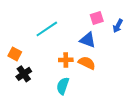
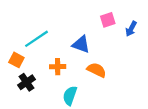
cyan line: (47, 29) -> (36, 39), moved
blue triangle: (88, 40) -> (81, 44), moved
orange cross: (66, 60) -> (58, 67), moved

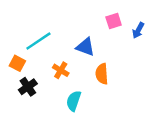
orange cross: (58, 67) -> (61, 70), turned 32
orange semicircle: (97, 70) -> (102, 74), turned -120

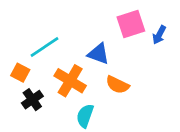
pink square: (114, 21) -> (131, 24), size x1.5
orange cross: (61, 70) -> (70, 81), size x1.6
orange semicircle: (102, 74) -> (117, 85), turned -60

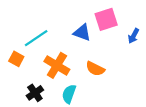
blue arrow: (159, 35) -> (134, 36), moved
blue triangle: (98, 54) -> (82, 33), moved
black cross: (32, 100) -> (35, 93), moved

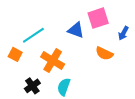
orange semicircle: (95, 69) -> (104, 53), moved

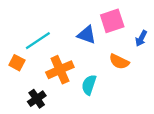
orange cross: (53, 61) -> (60, 70), turned 35
cyan semicircle: (64, 87) -> (89, 85), moved

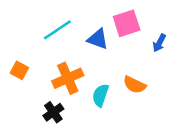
cyan line: (38, 41) -> (57, 30), moved
orange semicircle: (119, 62) -> (134, 85), moved
black cross: (37, 99) -> (53, 112), moved

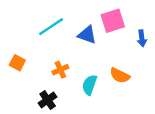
blue arrow: (159, 43) -> (142, 38), turned -35
orange cross: (68, 78) -> (60, 70), size x0.6

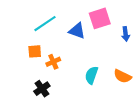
orange square: (17, 63) -> (35, 51), moved, turned -32
orange semicircle: (120, 76) -> (122, 76), moved
cyan semicircle: (89, 85) -> (92, 75), moved

